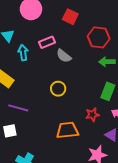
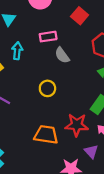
cyan arrow: (23, 53) -> (17, 51), moved
red star: (92, 115) -> (77, 125), size x1.5

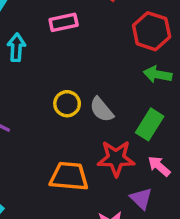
gray semicircle: (62, 55) -> (102, 110), moved

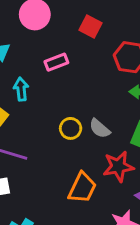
orange trapezoid: (69, 176) -> (82, 188), turned 120

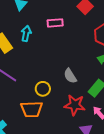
yellow circle: (71, 128) -> (43, 89), moved
orange trapezoid: (82, 188) -> (32, 109), moved, turned 45

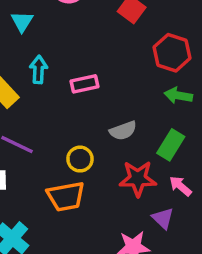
pink rectangle: (55, 23) -> (84, 84), moved
gray semicircle: (70, 76) -> (123, 131), turned -70

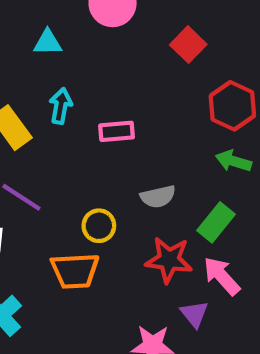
cyan triangle: (22, 22) -> (48, 42), turned 50
pink arrow: (180, 186) -> (222, 276), size x1.4

